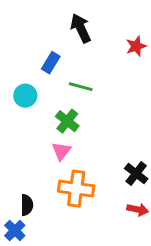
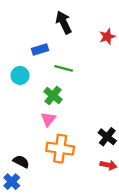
blue rectangle: (51, 63) -> (40, 50), turned 42
black semicircle: (27, 205) -> (21, 162), turned -63

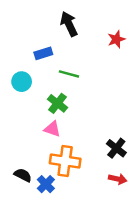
pink triangle: (48, 119) -> (52, 129), turned -49
blue cross: (12, 182) -> (46, 184), moved

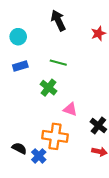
blue rectangle: (43, 53) -> (20, 66), moved
cyan circle: (22, 82) -> (18, 37), moved
pink triangle: (52, 129) -> (70, 109), moved

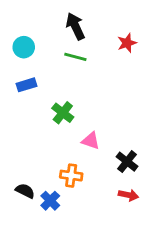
green line: (58, 63) -> (75, 57), moved
orange cross: (55, 136) -> (71, 176), size x0.7

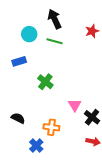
cyan circle: (24, 47) -> (29, 34), moved
pink triangle: (91, 141) -> (75, 105), moved, turned 40
black semicircle: (25, 191) -> (18, 118), moved

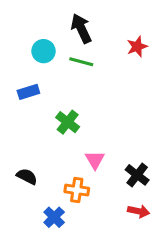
pink triangle: (75, 105) -> (95, 160), moved

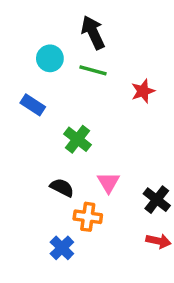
red star: (137, 47) -> (143, 91), moved
blue rectangle: (28, 92) -> (33, 105), turned 50
black semicircle: (27, 176) -> (62, 188), moved

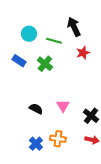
black arrow: (93, 32) -> (74, 27), moved
green cross: (77, 139) -> (45, 64), moved
orange cross: (88, 217) -> (58, 139), moved

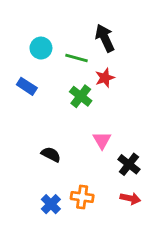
red star: (83, 53) -> (105, 78), moved
green cross: (45, 64) -> (81, 96), moved
pink triangle: (63, 106) -> (102, 140), moved

